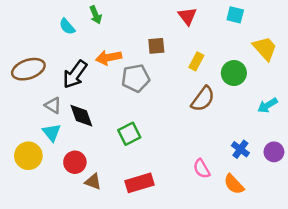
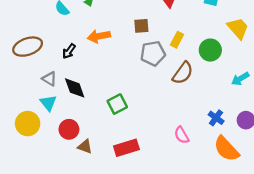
black arrow: (75, 74) -> (69, 51), size x0.6
gray pentagon: (136, 78) -> (153, 53), moved
orange semicircle: (234, 184) -> (226, 149), moved, size x1.4

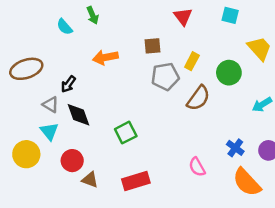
black arrow: (69, 51) -> (68, 84), moved

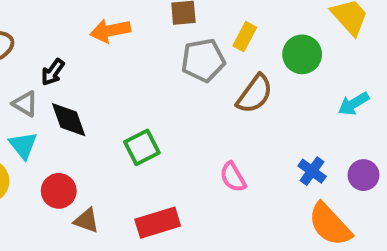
pink semicircle: (197, 167) -> (233, 177), moved

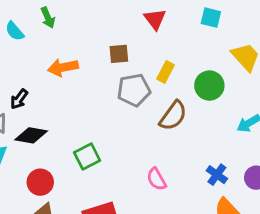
black diamond: (69, 120) -> (31, 135), turned -60
red circle: (59, 191) -> (40, 182), moved

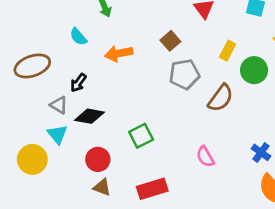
cyan semicircle: (15, 31) -> (78, 37), moved
brown square: (119, 54) -> (170, 41), turned -36
yellow rectangle: (166, 72) -> (228, 51), moved

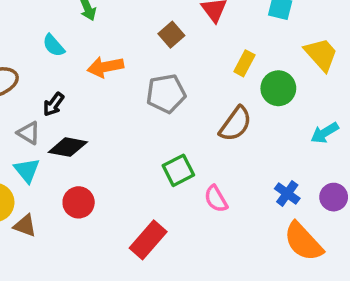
brown square: (170, 41) -> (171, 35), moved
gray pentagon: (184, 74) -> (166, 94), moved
green square: (141, 136) -> (178, 170), moved
brown triangle: (102, 187) -> (25, 226), moved
red rectangle: (152, 189) -> (148, 240), turned -32

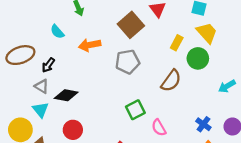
brown square: (171, 35) -> (131, 25), size x1.6
yellow trapezoid: (321, 54) -> (207, 33), moved
black arrow: (54, 104) -> (48, 65), moved

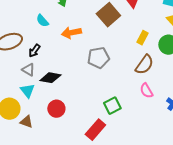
yellow rectangle: (177, 43) -> (142, 38), moved
gray pentagon: (128, 62) -> (98, 58), moved
green square: (135, 110) -> (112, 106), moved
pink semicircle: (159, 128) -> (146, 91), moved

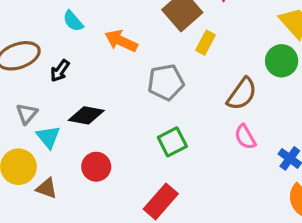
orange arrow: (71, 33) -> (121, 41), turned 36
yellow rectangle: (142, 38) -> (205, 43), moved
gray triangle: (28, 70) -> (27, 114), moved, turned 40
green square: (112, 106) -> (172, 142), moved

